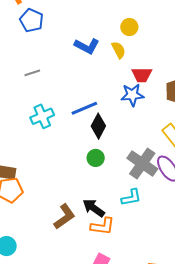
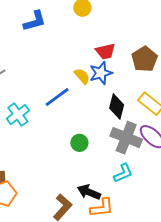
blue L-shape: (87, 46) -> (35, 21), moved, turned -30
yellow semicircle: (119, 50) -> (82, 76), moved
black diamond: (98, 126) -> (117, 106), moved

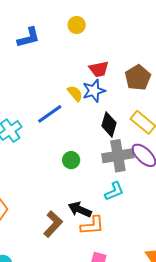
gray cross: (126, 138) -> (118, 156), turned -32

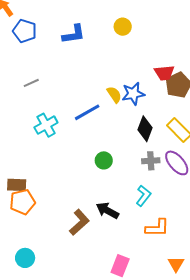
red trapezoid: (99, 69) -> (164, 73), moved
gray cross: (118, 156) -> (151, 161), size x0.6
cyan L-shape: (114, 191) -> (143, 196), turned -35
orange L-shape: (92, 225) -> (157, 228), moved

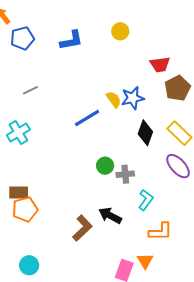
blue pentagon: (25, 31) -> (22, 38), turned -30
red trapezoid: (164, 73) -> (160, 64), moved
cyan cross: (46, 125) -> (18, 132), moved
gray cross: (151, 161) -> (125, 174), moved
orange triangle: (176, 264) -> (145, 261), moved

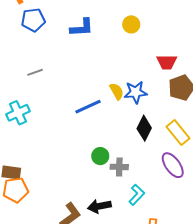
black arrow: (110, 216) -> (99, 206), turned -45

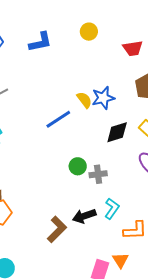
red trapezoid: (167, 62) -> (133, 48), moved
black diamond: (144, 128) -> (117, 132), turned 55
cyan L-shape: (137, 195) -> (112, 209), moved

